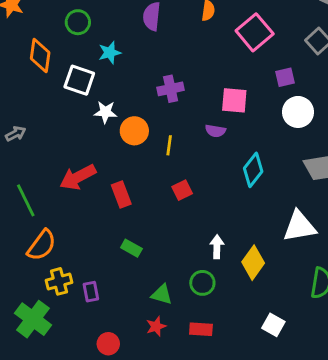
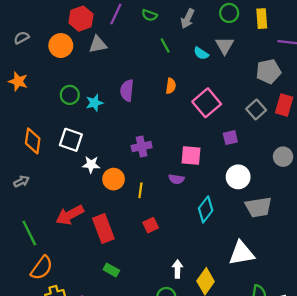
cyan star: (110, 53) -> (94, 103), moved
orange diamond: (40, 55) -> (33, 141), moved
white circle: (298, 112) -> (238, 177), moved
red rectangle: (121, 195) -> (103, 228), size x1.4

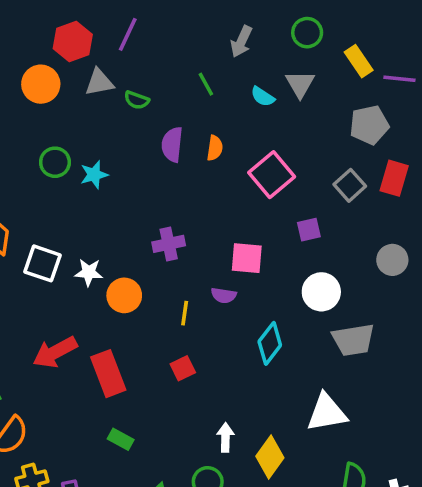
green semicircle: (149, 15) -> (137, 100), moved
yellow rectangle: (262, 19) -> (359, 61), moved, turned -30
purple semicircle: (127, 90) -> (172, 144), moved
white square: (71, 140) -> (43, 263), moved
yellow line: (140, 190) -> (185, 313), moved

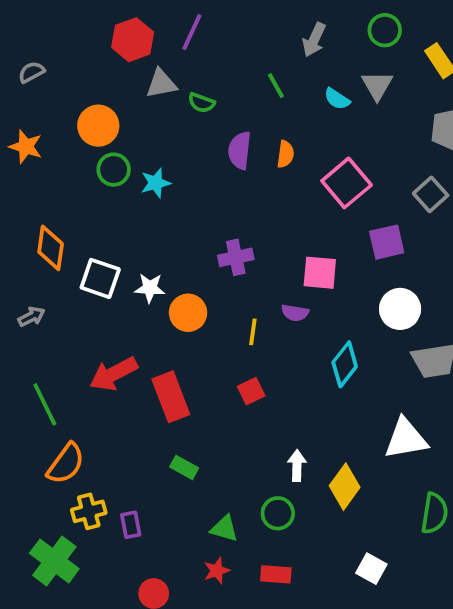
orange circle: (41, 84) -> (98, 126), moved
purple square: (309, 230) -> (387, 242), size x1.4

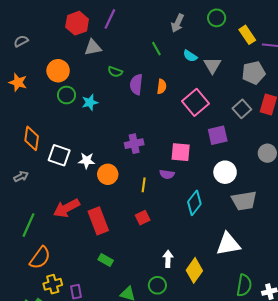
gray triangle: (377, 86) -> (212, 65), moved
green semicircle: (201, 103) -> (115, 72), moved
green line: (45, 404) -> (28, 225), turned 50

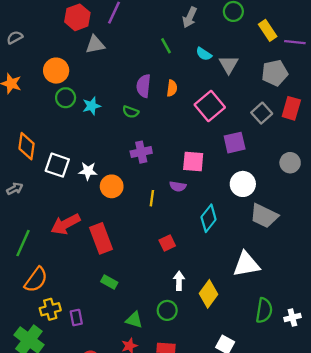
green semicircle: (115, 72) -> (131, 112), moved
gray trapezoid: (244, 201) -> (264, 216), turned 35
red square: (143, 218) -> (167, 243), moved

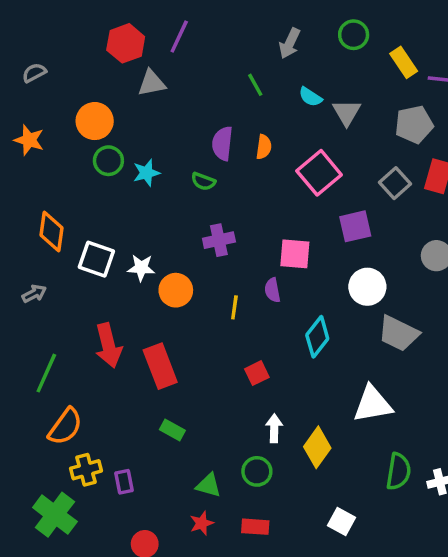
purple semicircle: (178, 186) -> (272, 290), turned 70
red arrow: (66, 224) -> (108, 345), turned -76

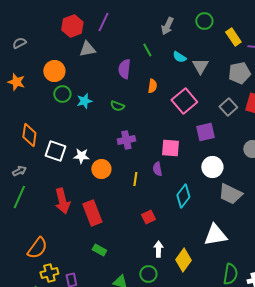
purple semicircle: (222, 143) -> (124, 69), moved
green line: (46, 373) -> (19, 197), moved

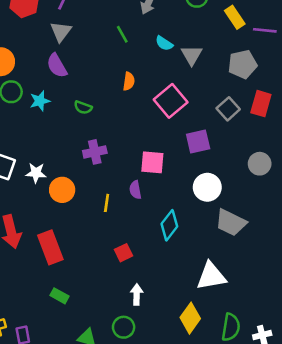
gray triangle: (87, 49) -> (61, 32), moved, turned -42
purple semicircle: (124, 69) -> (57, 66), moved, turned -36
yellow diamond: (183, 260) -> (190, 318), moved

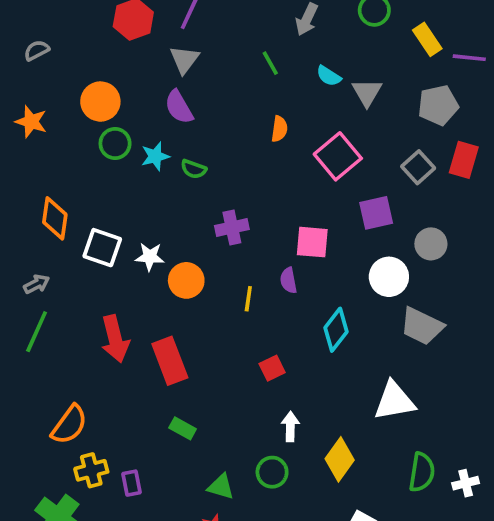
green semicircle: (83, 107) -> (194, 169), moved
gray circle: (260, 164) -> (431, 244), moved
yellow diamond: (190, 318) -> (340, 459), moved

